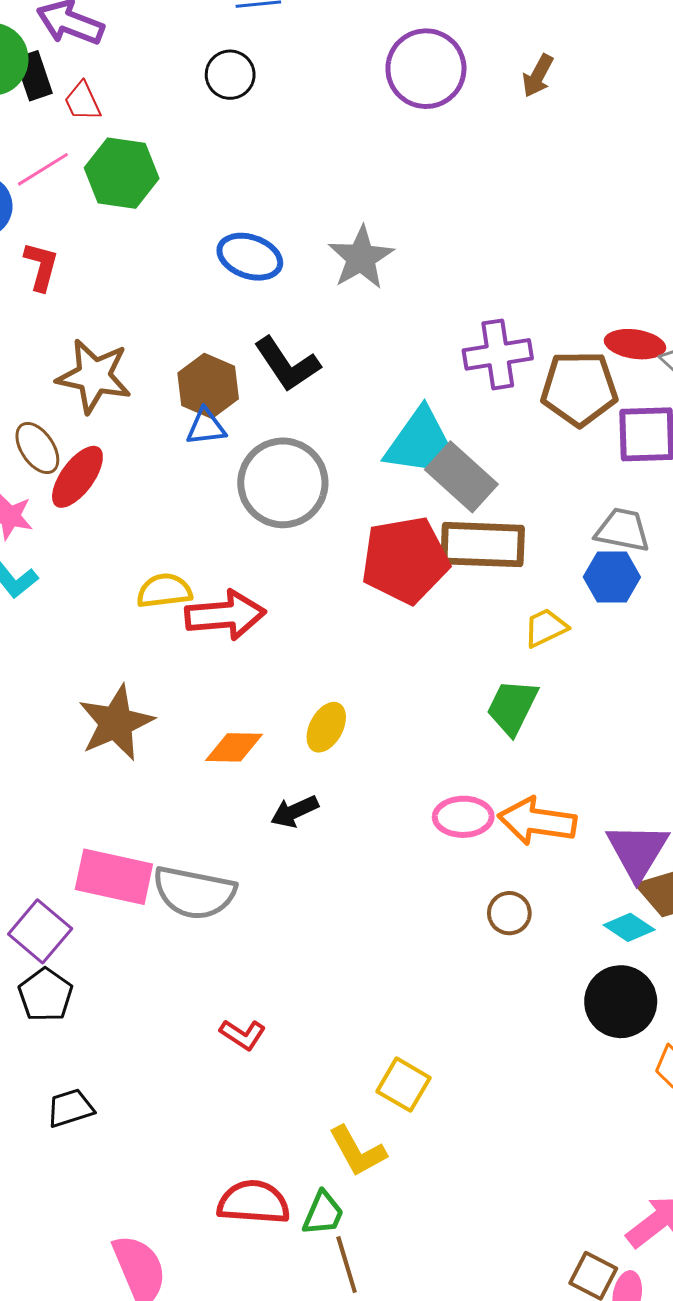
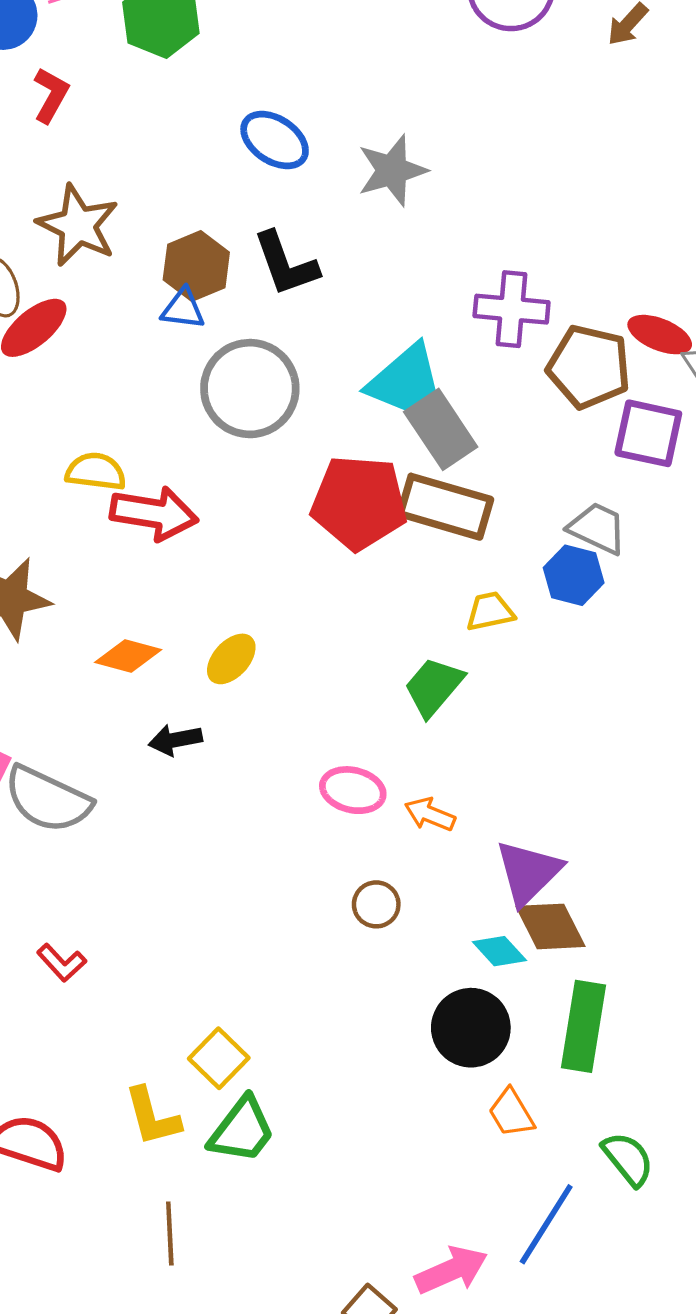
orange arrow: (537, 821) -> (430, 814), size x0.6
green trapezoid: (323, 1213) -> (242, 1130), moved, size x1.4
brown line: (347, 1265) -> (170, 1233), moved

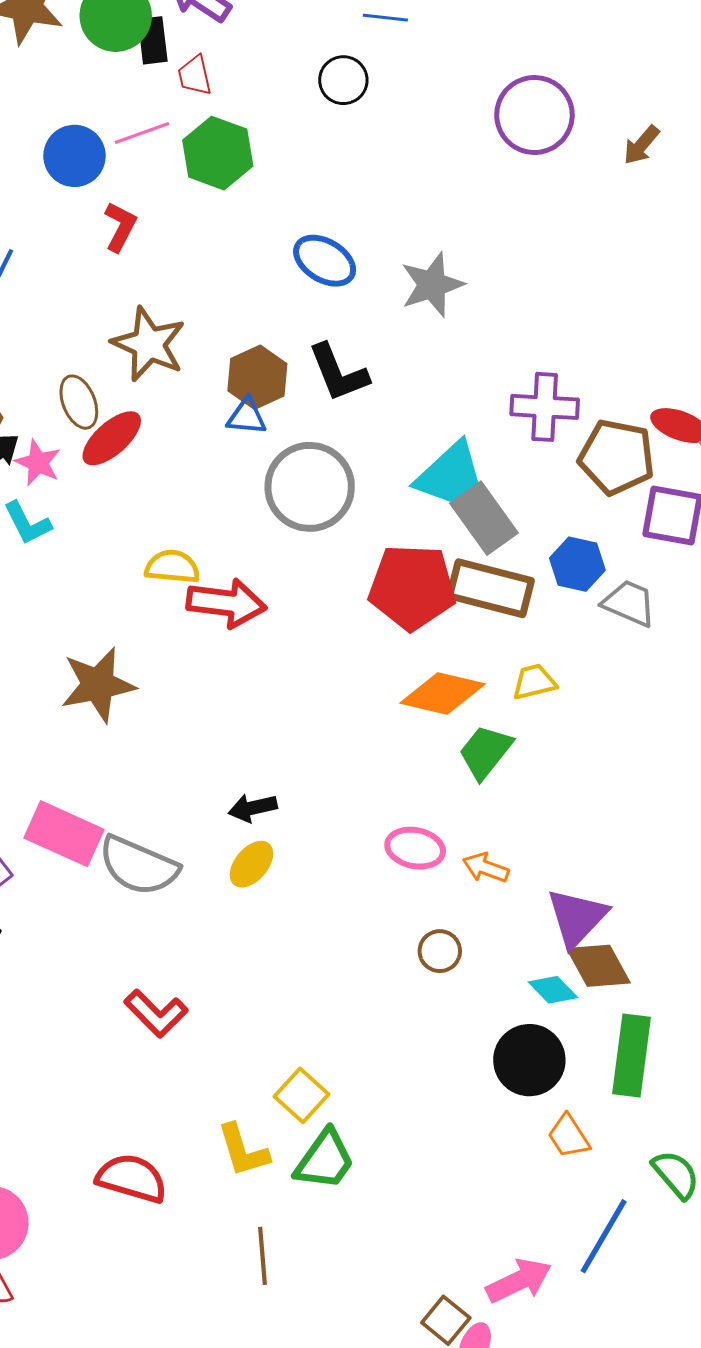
blue hexagon: (574, 575) -> (577, 564), moved
orange diamond: (128, 656) -> (443, 694), moved, size x1.4
yellow ellipse: (231, 659) -> (251, 864), moved
red L-shape: (62, 963) -> (156, 1013), size x1.4

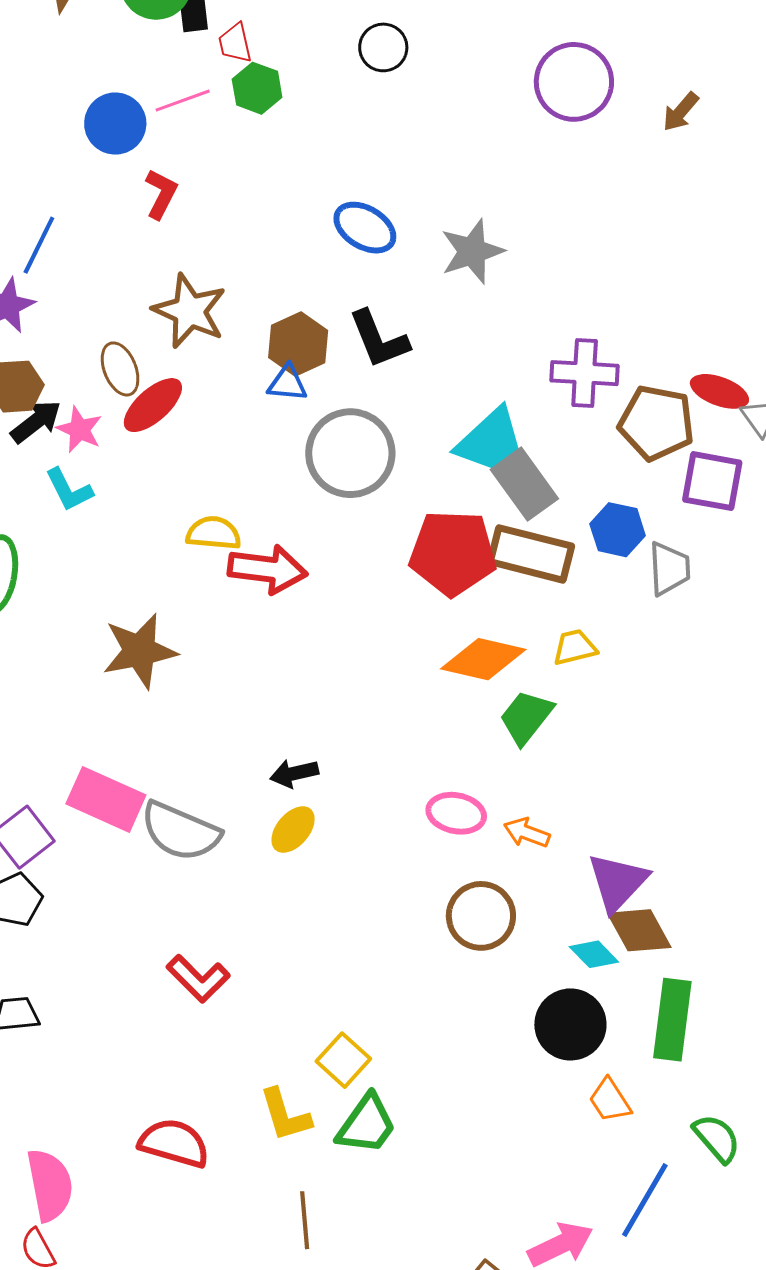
green hexagon: (218, 153) -> (257, 88), moved, size x0.7
gray trapezoid: (629, 603) -> (669, 569), turned 64
brown circle: (440, 951) -> (481, 916), size x1.6

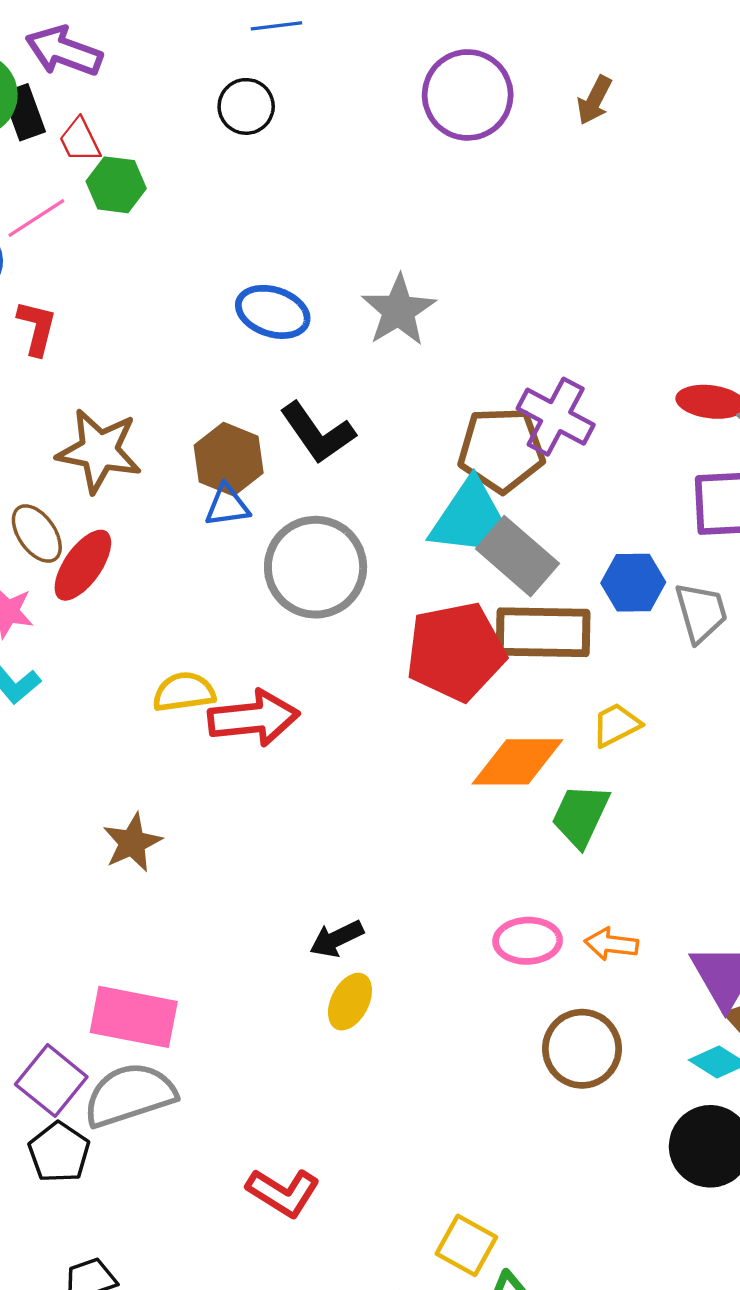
purple cross: (585, 373) -> (556, 417), turned 38
brown pentagon: (656, 423) -> (501, 450), moved
brown star: (140, 651) -> (132, 843), size x0.7
gray semicircle: (180, 831) -> (130, 1095), moved, turned 152

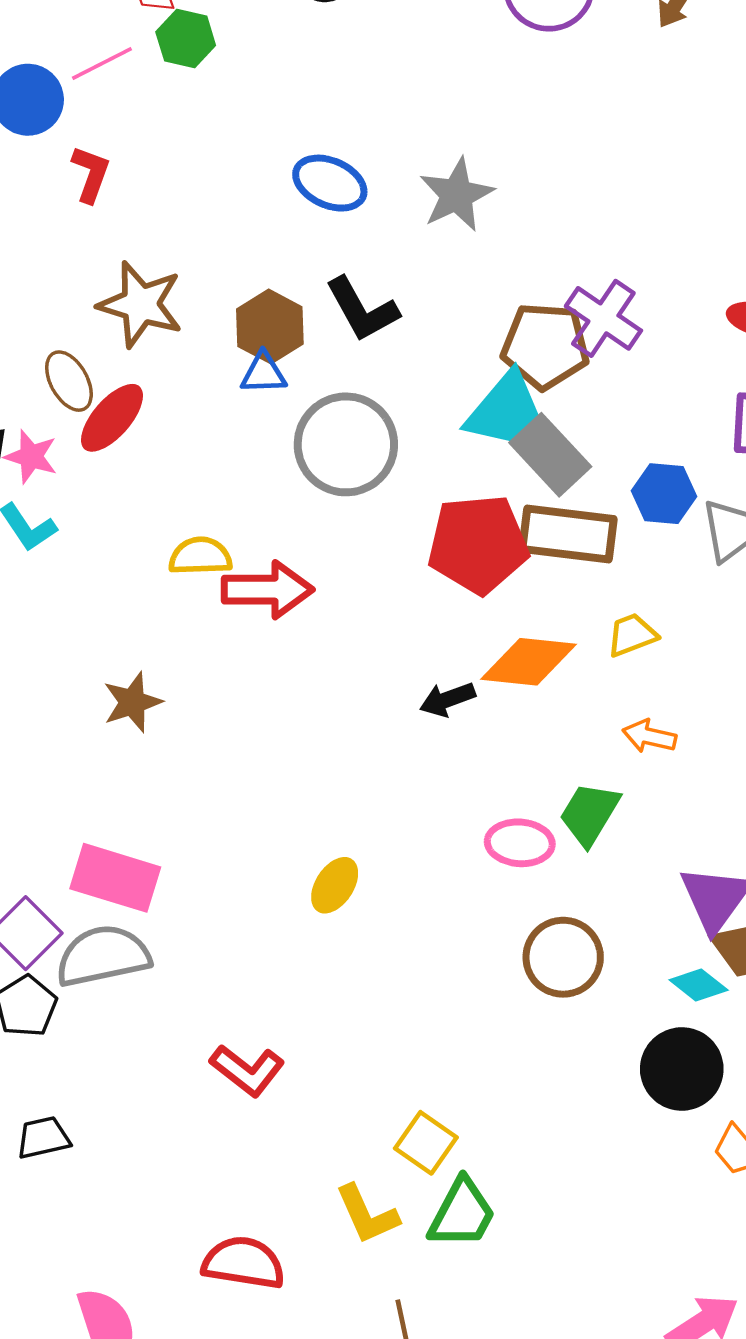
green trapezoid: (580, 815) -> (589, 814), moved
black arrow: (337, 939) -> (448, 699), moved
orange arrow: (611, 944) -> (649, 736), moved

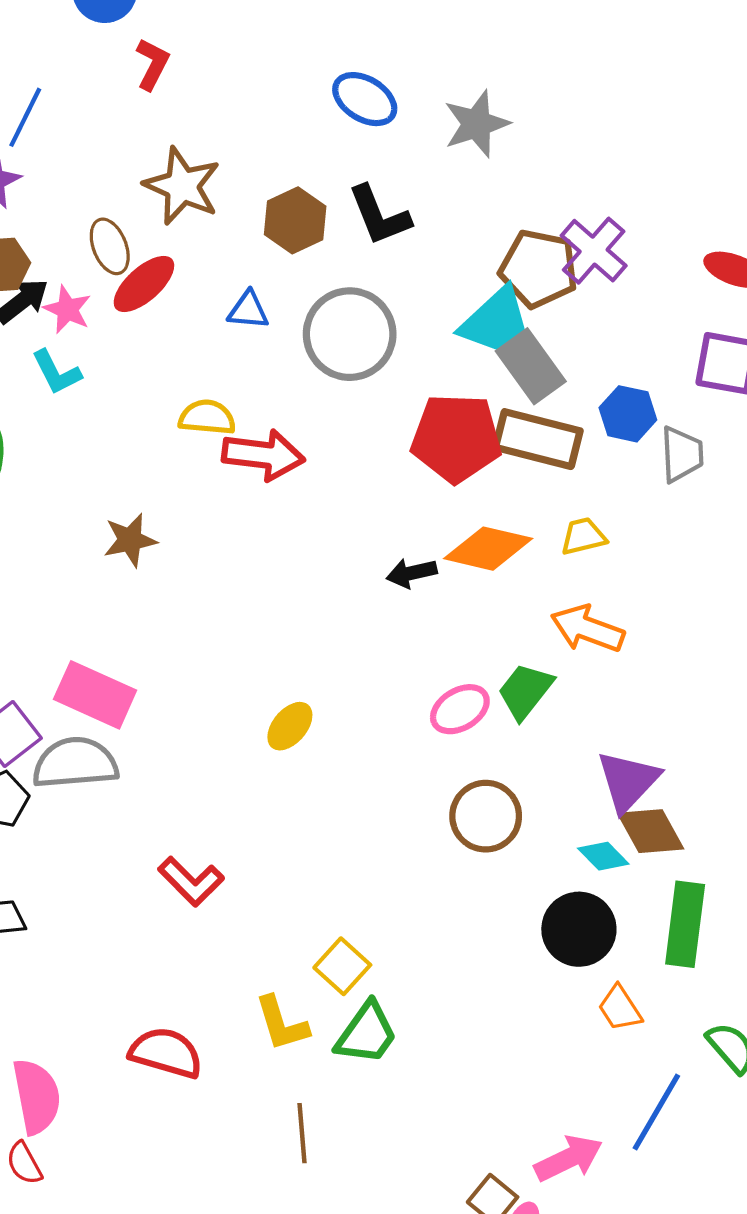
blue triangle: (263, 373) -> (248, 310), moved
orange arrow: (649, 736) -> (587, 629), size x1.5
pink ellipse: (520, 843) -> (460, 709), turned -42

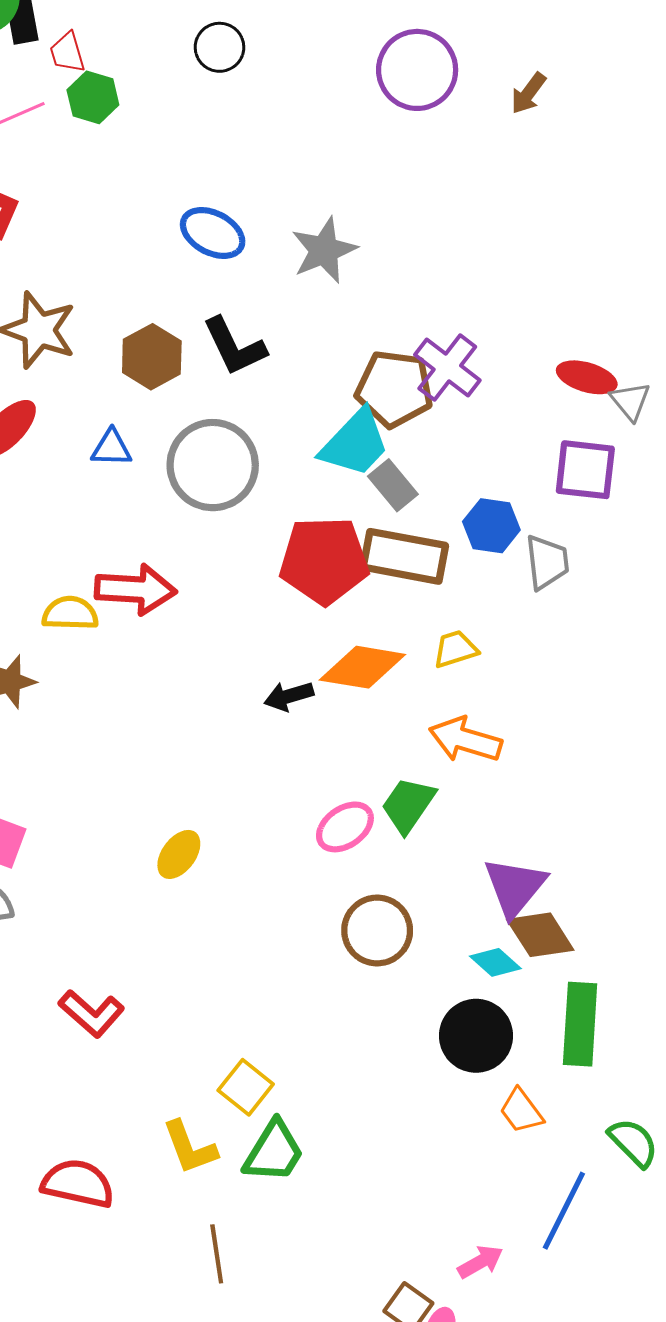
gray rectangle: (531, 366) -> (393, 485), size x0.7
yellow semicircle: (207, 417) -> (70, 613), moved
pink arrow: (569, 1158) -> (480, 1262), size x0.7

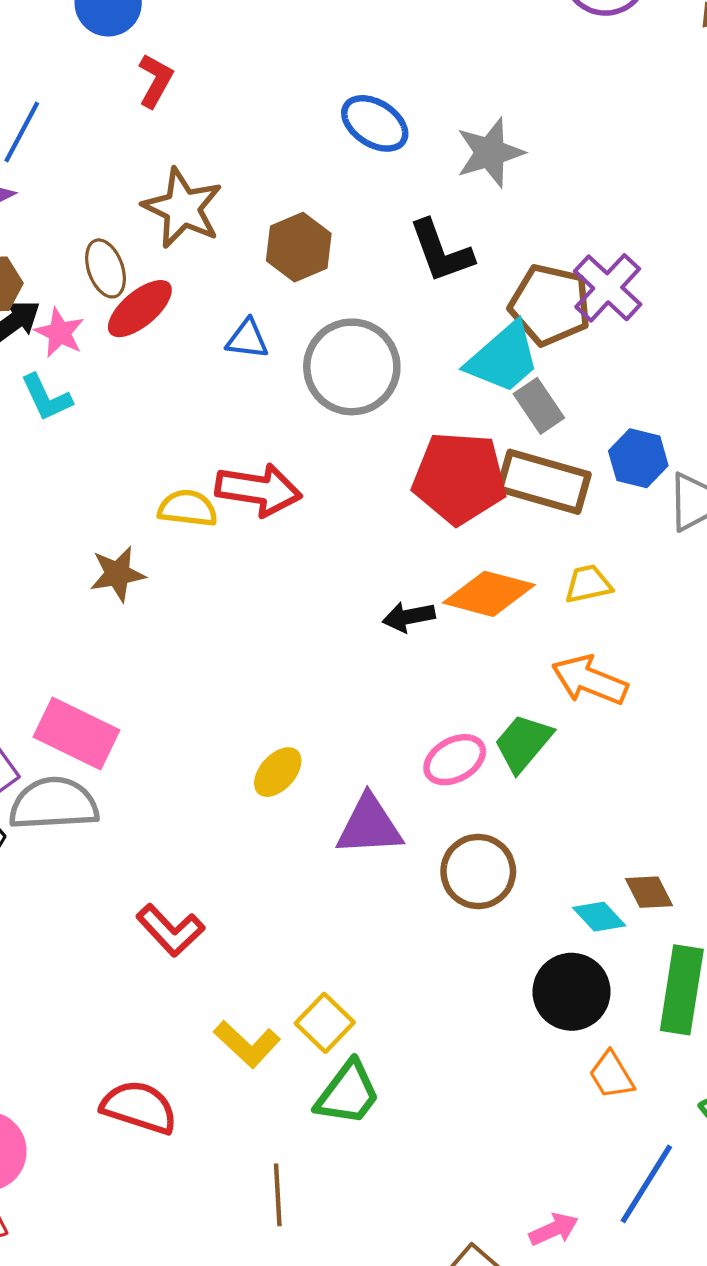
black L-shape: (234, 347) -> (441, 251), moved
purple triangle: (515, 887) -> (369, 826), moved, turned 42
brown diamond: (540, 935) -> (649, 892), size x0.7
yellow L-shape: (190, 1147) -> (247, 1044), moved, turned -32

